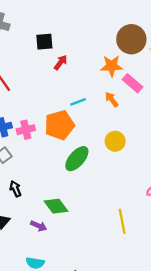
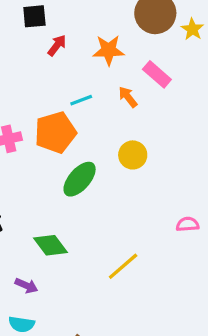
orange star: (112, 66) -> (109, 50), moved
yellow line: (122, 221) -> (123, 266), moved, turned 60
purple arrow: (39, 226) -> (26, 286), moved

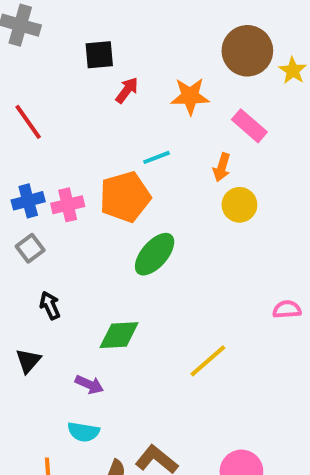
orange arrow: (128, 97) -> (222, 167), moved, turned -125
yellow circle: (133, 155) -> (239, 205), moved
green diamond: (51, 245) -> (119, 335), turned -56

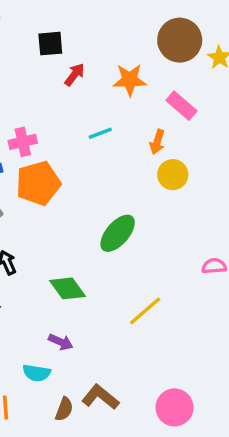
orange pentagon: (125, 197) -> (38, 183), moved
pink cross: (68, 205) -> (23, 142), moved
green ellipse: (155, 254) -> (118, 233), moved
green diamond: (119, 335) -> (68, 288), turned 57
purple arrow: (89, 384) -> (61, 342), moved

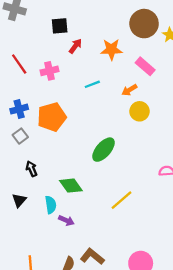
pink cross: (23, 142) -> (50, 71), moved
orange arrow: (157, 142) -> (129, 90), turned 42
cyan semicircle: (37, 373) -> (51, 205), moved, turned -108

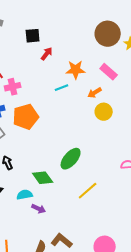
orange star: (111, 49) -> (76, 70), moved
pink cross: (50, 71) -> (13, 87), moved
green ellipse: (104, 150) -> (71, 159), moved
cyan semicircle: (51, 205) -> (25, 195), turned -91

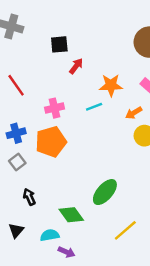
pink cross: (13, 87) -> (54, 108), moved

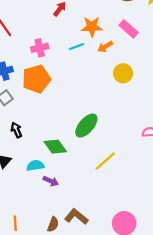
orange arrow: (134, 113) -> (105, 47), moved

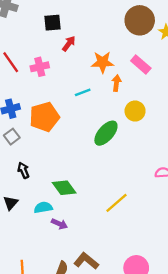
cyan line: (76, 47) -> (83, 92), moved
orange arrow: (105, 47) -> (116, 83), turned 128
pink cross: (40, 48) -> (40, 67), moved
green ellipse: (86, 126) -> (106, 133), moved

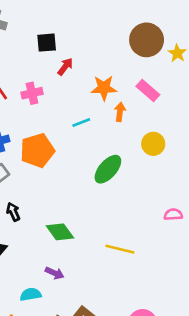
yellow circle: (135, 111) -> (153, 144), moved
yellow line: (116, 203) -> (120, 249), turned 55
cyan semicircle: (43, 208) -> (31, 294), moved

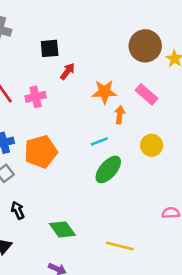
cyan line: (81, 123) -> (99, 141), moved

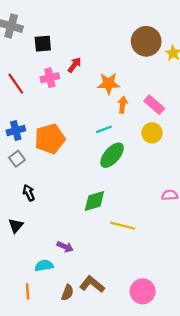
black square: (50, 48) -> (43, 44), moved
pink rectangle: (146, 94) -> (154, 105), moved
pink cross: (36, 97) -> (50, 78), moved
green diamond: (62, 229) -> (94, 201), moved, turned -70

